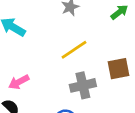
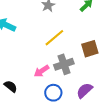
pink arrow: (19, 82) -> (42, 71), moved

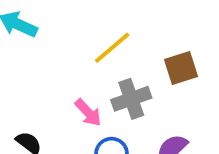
pink arrow: (42, 71) -> (88, 113), turned -98

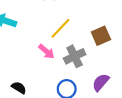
pink arrow: (88, 113) -> (46, 51), moved

